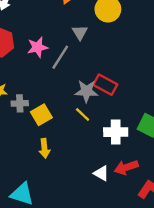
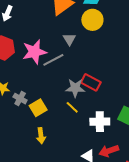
pink star: (38, 47) -> (34, 52), size x1.4
gray line: (60, 57) -> (53, 60), turned 30
gray cross: (20, 103) -> (20, 99), turned 32

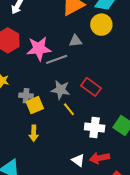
gray triangle: (69, 39) -> (76, 41), turned 48
gray star: (75, 88) -> (61, 90), moved
gray cross: (20, 99) -> (26, 96), moved, turned -32

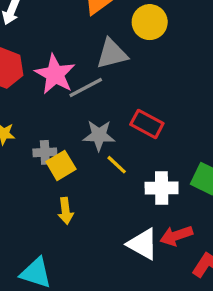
gray triangle: (76, 41) -> (112, 54), size x1.5
pink star: (39, 49) -> (55, 74), turned -30
white triangle: (78, 160) -> (143, 244), size x1.5

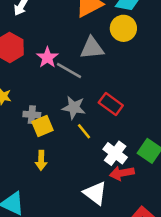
pink star: (55, 74) -> (47, 57), size x0.7
gray line: (86, 88) -> (69, 71), turned 50
white cross: (162, 188) -> (115, 153), turned 30
red arrow: (176, 236) -> (122, 173), moved

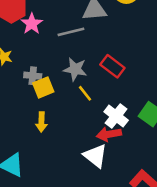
pink star: (47, 57) -> (32, 24), moved
gray line: (69, 71) -> (71, 32), turned -45
red arrow: (122, 173) -> (109, 134), moved

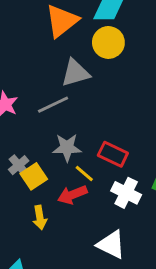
red rectangle: (112, 66) -> (113, 154), moved
gray cross: (33, 76) -> (19, 165), turned -35
red arrow: (109, 134) -> (72, 195), moved

